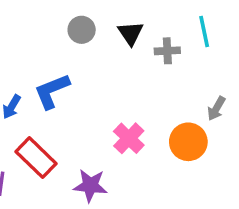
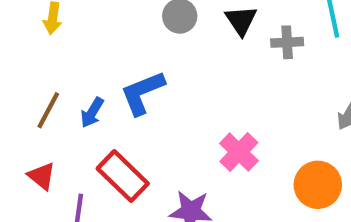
orange circle: (188, 142) -> (318, 185), moved

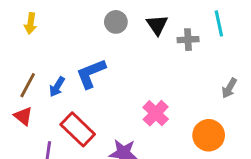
red triangle: (42, 176) -> (23, 116), moved

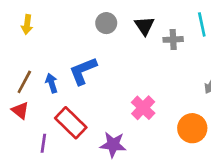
blue arrow: (57, 87) -> (52, 83), turned 132

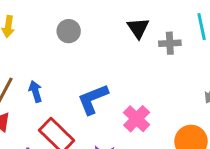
gray circle: (106, 23) -> (69, 31), moved
blue L-shape: (83, 71) -> (93, 99), moved

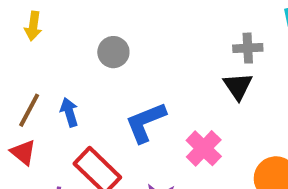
black triangle: (138, 28) -> (238, 86), moved
gray circle: (69, 31) -> (113, 52), moved

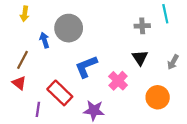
gray circle: (113, 52) -> (69, 28), size x1.6
black triangle: (238, 86) -> (140, 58), moved
blue arrow: (69, 112) -> (44, 40), moved

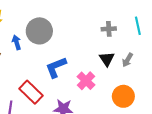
cyan line: (165, 14) -> (138, 26), moved
gray arrow: (173, 62) -> (128, 60), moved

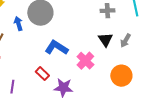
blue L-shape: (56, 67) -> (56, 48), turned 55
red rectangle: (31, 92) -> (42, 74), moved, size x0.6

